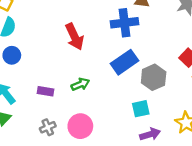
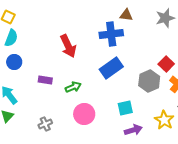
gray hexagon: (154, 77) -> (149, 81), moved
purple rectangle: (45, 91) -> (45, 80), moved
pink circle: (80, 126) -> (84, 114), moved

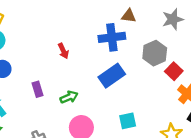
red arrow: (68, 46) -> (63, 51), size x0.6
purple rectangle: (45, 80) -> (37, 89), turned 64
gray hexagon: (149, 81) -> (155, 53), moved

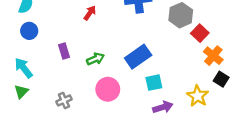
red arrow: (63, 51) -> (90, 13), turned -120
blue rectangle: (112, 76) -> (138, 57), moved

